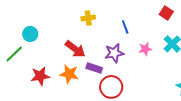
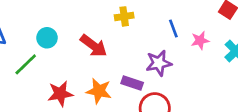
red arrow: (75, 49) -> (94, 46), moved
pink star: (145, 49) -> (200, 40), moved

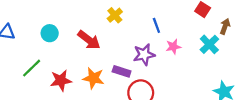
yellow cross: (124, 16) -> (115, 15), turned -32
pink star: (200, 40) -> (173, 47), moved
green line: (26, 64) -> (32, 68), moved

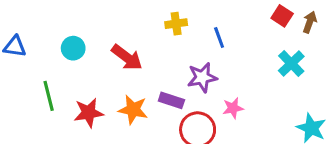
yellow cross: (115, 15) -> (176, 24), moved, turned 32
brown arrow: (225, 26) -> (310, 22), moved
pink star: (173, 47) -> (233, 108), moved
green line: (32, 68) -> (49, 96), turned -60

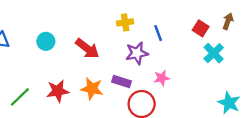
red square: (282, 16) -> (201, 28), moved
purple star: (202, 77) -> (137, 53), moved
green line: (49, 96) -> (20, 97), moved, turned 60
pink star: (233, 108) -> (162, 78), moved

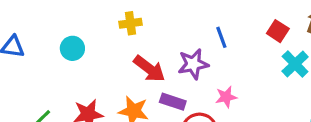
yellow cross: (125, 22) -> (130, 23), moved
red arrow: (87, 48) -> (149, 69), moved

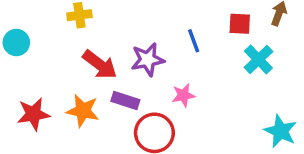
red square: (278, 31) -> (240, 24), turned -30
blue line: (221, 37) -> (194, 41), moved

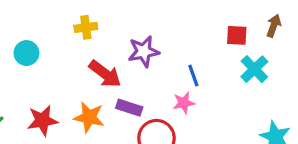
blue line: (194, 41) -> (193, 76), moved
purple star: (148, 60) -> (144, 51), moved

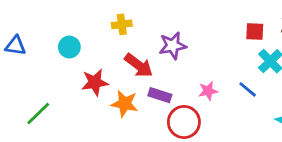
blue line: (193, 76) -> (248, 89), moved, turned -30
red star: (42, 120) -> (95, 82), moved

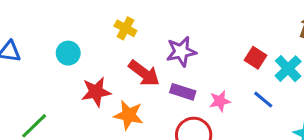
yellow cross: (122, 24) -> (125, 28), turned 36
red square: (255, 31) -> (256, 58), moved, turned 30
purple rectangle: (160, 95) -> (183, 92), moved

